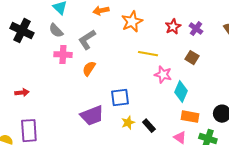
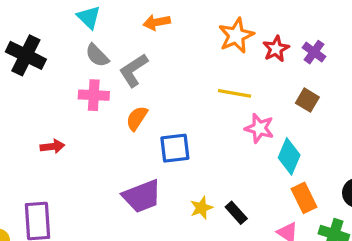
orange star: (132, 22) -> (236, 36), moved
gray semicircle: (56, 31) -> (97, 55), moved
red arrow: (22, 93) -> (52, 146), moved
blue square: (120, 98) -> (175, 148), moved
orange rectangle: (190, 117) -> (304, 198), turned 54

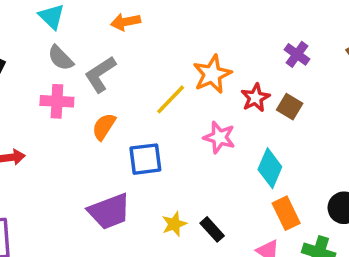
orange star: (236, 36) -> (212, 74), moved
red star: (276, 49) -> (255, 98), moved
yellow line: (235, 93) -> (171, 99), moved, turned -56
pink star: (259, 128) -> (219, 137), moved

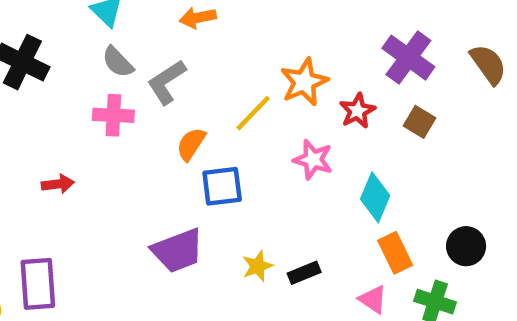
purple cross: (297, 54) -> (408, 58), size x1.6
brown square: (290, 107) -> (419, 122), moved
orange semicircle: (104, 127) -> (191, 144), moved
black rectangle: (212, 229) -> (304, 273), turned -70

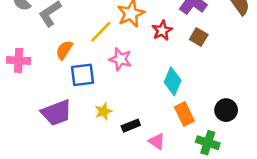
pink cross: (113, 115) -> (19, 60), moved
pink star: (313, 160) -> (120, 59), moved
yellow star: (258, 266) -> (103, 111), moved
pink triangle: (373, 299) -> (157, 141), moved

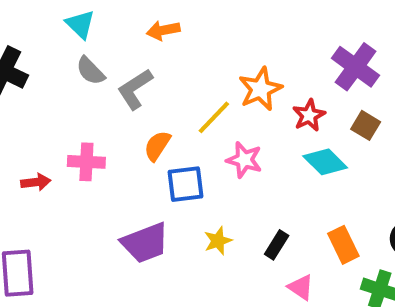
cyan diamond: (173, 81) -> (325, 162), moved, turned -68
black rectangle: (131, 126) -> (277, 245), moved, turned -36

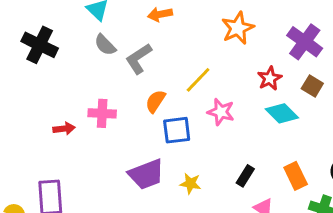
orange star: (260, 89) -> (238, 28), moved
yellow star: (218, 241) -> (190, 183), moved, turned 30

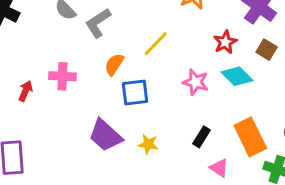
pink star: (221, 112) -> (196, 82), moved
red arrow: (64, 129) -> (25, 91), turned -60
purple trapezoid: (146, 174) -> (105, 135), turned 63
orange rectangle: (296, 176) -> (250, 137), size x1.4

